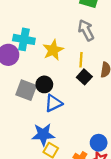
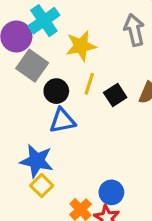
cyan cross: (24, 39) -> (44, 21), turned 30
yellow line: (81, 60) -> (89, 84), moved
gray square: (26, 90) -> (32, 66), moved

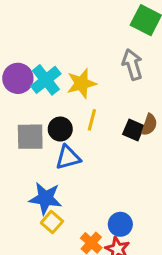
cyan cross: (44, 21) -> (46, 80), moved
gray square: (32, 66) -> (30, 137), moved, turned -32
black square: (115, 95) -> (133, 130), moved, turned -30

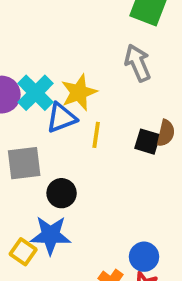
black circle: (60, 129) -> (62, 193), moved
blue triangle: (68, 157) -> (61, 118), moved
yellow square: (52, 222) -> (23, 252), moved

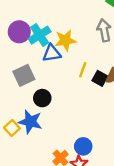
yellow line: (96, 135) -> (83, 70), moved
gray square: (24, 163) -> (24, 75), turned -30

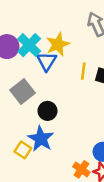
blue triangle: (52, 53) -> (47, 61), turned -36
blue star: (30, 122) -> (41, 139), turned 30

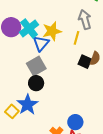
yellow line: (83, 71) -> (76, 38), moved
gray square: (23, 91) -> (36, 66), moved

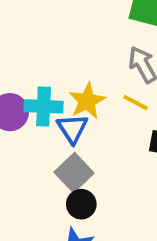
cyan cross: (29, 28) -> (44, 106), turned -36
yellow line: (76, 38) -> (135, 102), turned -64

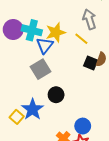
black circle: (81, 204) -> (56, 95), moved

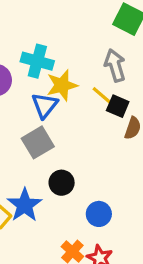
cyan cross: (32, 30) -> (37, 61), moved
black square: (91, 63) -> (118, 106), moved
blue circle: (83, 126) -> (99, 214), moved

